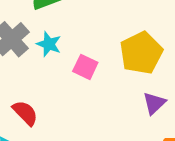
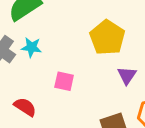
pink square: (85, 67) -> (64, 81), moved

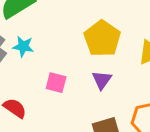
purple triangle: (127, 76) -> (102, 80), moved

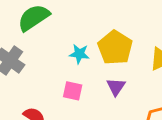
cyan star: (23, 46) -> (79, 54), moved

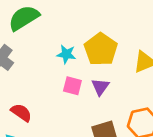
pink square: (73, 91) -> (72, 86), moved

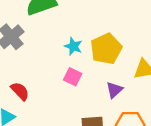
purple triangle: (100, 87) -> (114, 90), moved

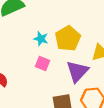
purple triangle: (114, 90) -> (77, 71), size x1.6

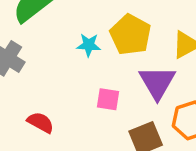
pink square: (42, 64) -> (108, 99), moved

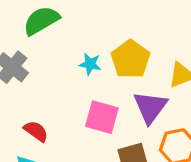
pink square: (108, 99) -> (102, 117), size x1.5

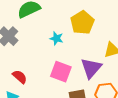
yellow pentagon: (130, 59) -> (82, 23), moved

